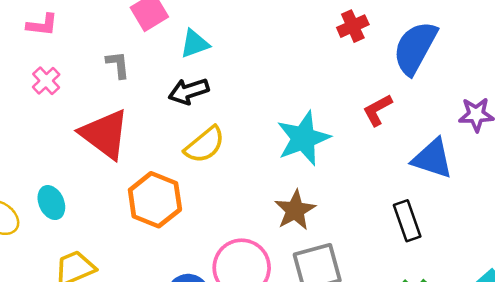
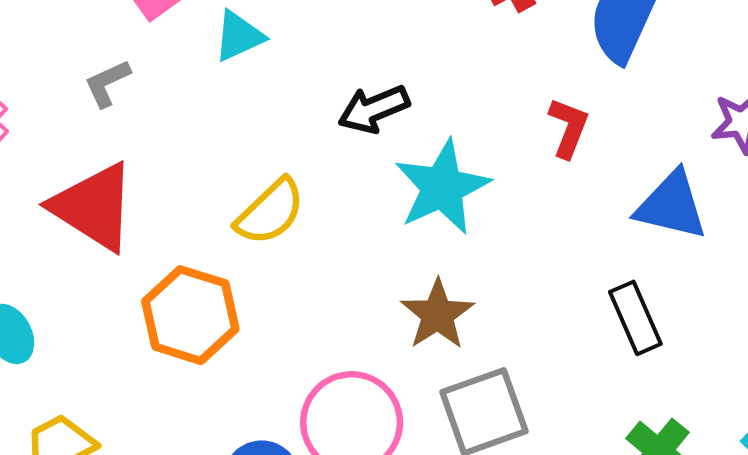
gray L-shape: (118, 65) -> (107, 83), turned -104
black arrow: (189, 91) -> (374, 109), moved
red L-shape: (378, 110) -> (569, 128), turned 144

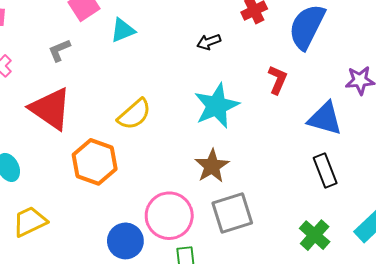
black arrow: (374, 109) -> (209, 42), moved, size x0.7
black rectangle: (635, 318) -> (325, 170), moved

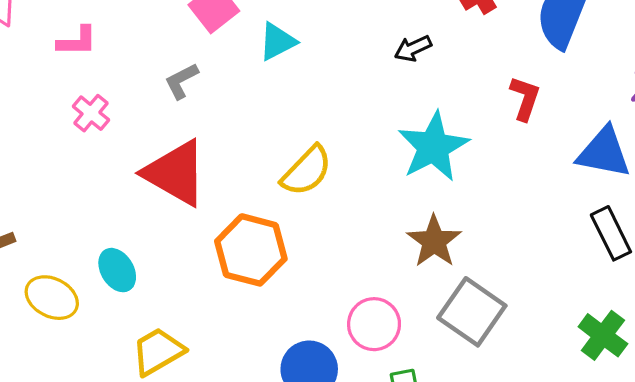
gray square: (232, 213) -> (472, 312), turned -33
pink circle: (169, 216) -> (374, 324), size x0.7

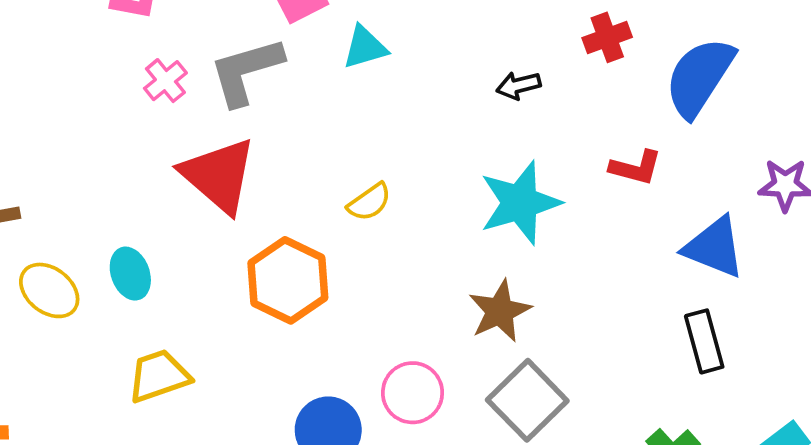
gray L-shape: (181, 81) -> (246, 71), size x1.8
red L-shape: (525, 98) -> (636, 168), turned 75
pink cross: (91, 113) -> (165, 81), moved
yellow semicircle: (307, 171) -> (369, 202), size x0.7

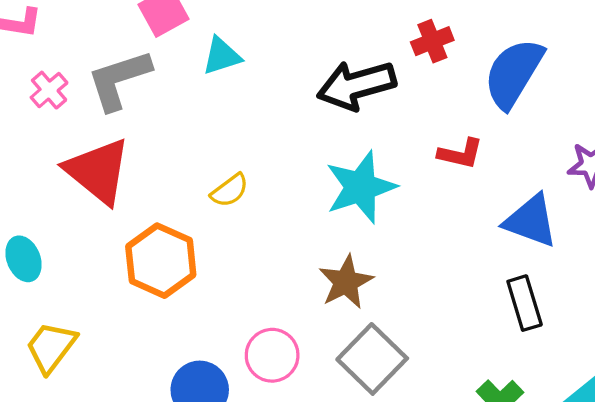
black arrow: (518, 85) -> (356, 85), size x2.0
yellow trapezoid: (159, 376) -> (51, 347), turned -32

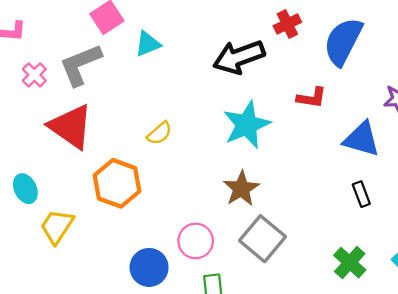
black rectangle: (525, 303) -> (361, 194), size x0.7
yellow trapezoid: (51, 347) -> (57, 226), moved

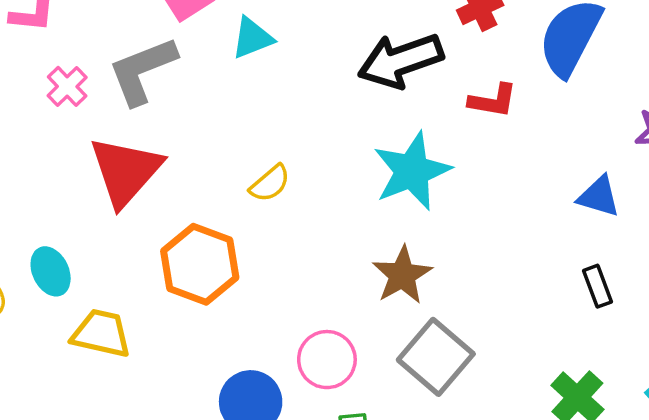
red L-shape: (312, 98) -> (493, 101), moved
red triangle: (71, 127) -> (125, 171), turned 36
blue triangle: (362, 139) -> (599, 196), size x0.7
yellow trapezoid: (57, 226) -> (101, 333), turned 69

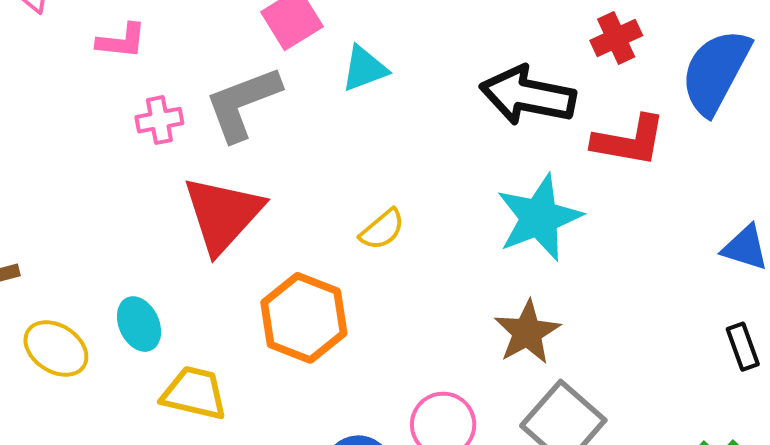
black arrow: (400, 61) -> (528, 96), turned 30
pink cross: (67, 86) -> (159, 120), turned 33
red L-shape: (493, 101) -> (629, 141), size x1.4

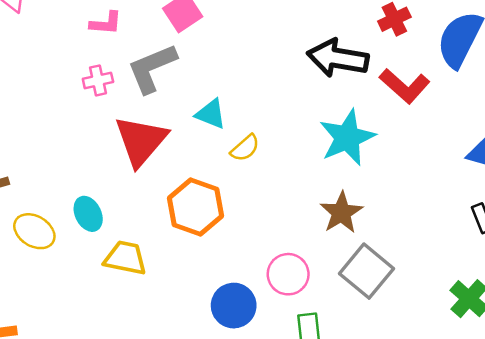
pink L-shape: (121, 41) -> (106, 23), moved
cyan triangle: (364, 69) -> (211, 114), moved, turned 44
red L-shape: (629, 141) -> (405, 86), turned 33

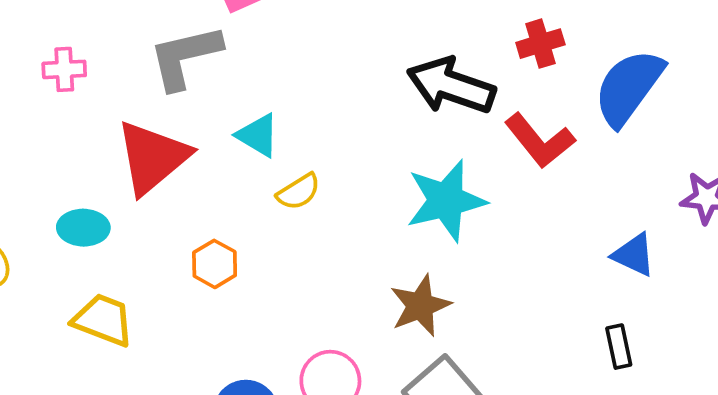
pink cross: (98, 80) -> (64, 69), moved
orange hexagon: (196, 207) -> (215, 264), size x0.6
cyan ellipse: (88, 214) -> (83, 228), moved, turned -72

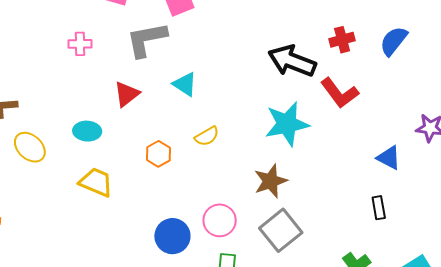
blue semicircle: (629, 87) -> (394, 41), moved, size x0.7
red triangle: (152, 157) -> (127, 94), size x0.6
yellow semicircle: (299, 192) -> (207, 136), moved

